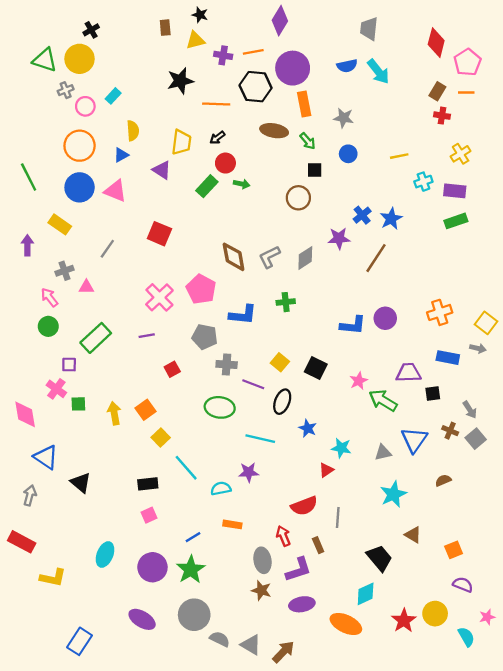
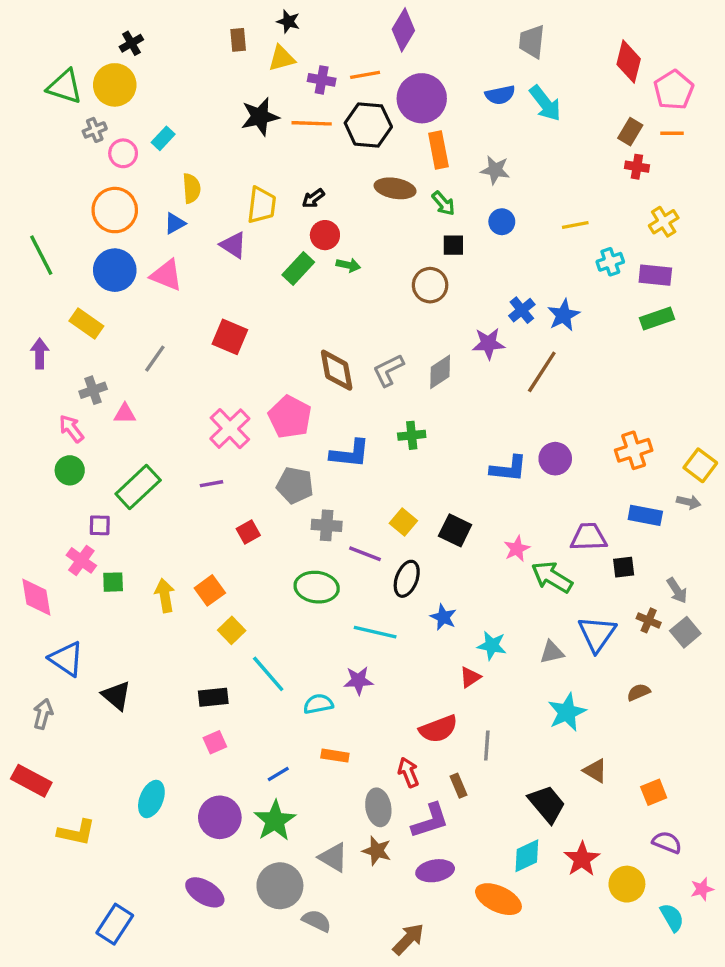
orange line: (216, 104) -> (312, 123), moved
red star: (404, 621) -> (582, 859), moved
gray triangle: (251, 645) -> (333, 857), moved

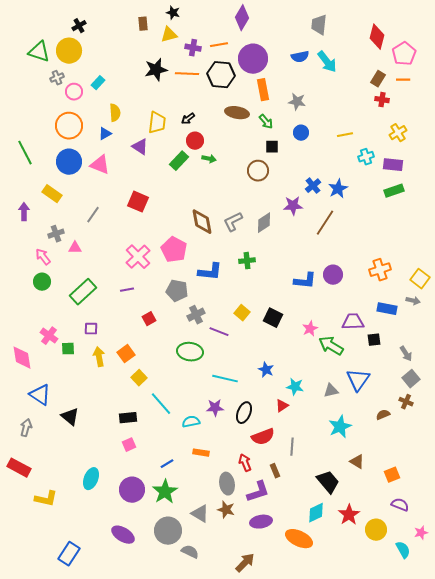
purple square: (100, 525) -> (91, 329), moved
gray cross: (327, 525) -> (196, 315), turned -30
black ellipse: (407, 579) -> (244, 413), moved
brown cross: (649, 620) -> (406, 402), moved

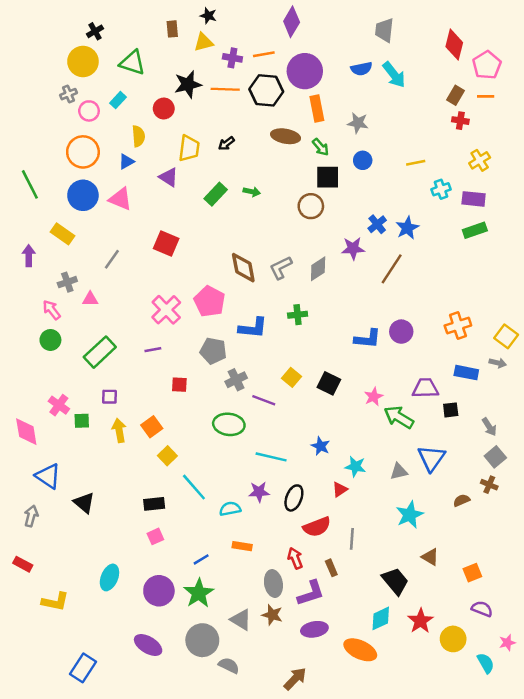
green triangle: (39, 52) -> (132, 63), moved
red circle: (195, 141) -> (164, 109), moved
black square: (272, 147) -> (328, 177), size x1.5
red square: (149, 319) -> (179, 385), turned 32
red rectangle: (19, 468) -> (23, 564), size x0.7

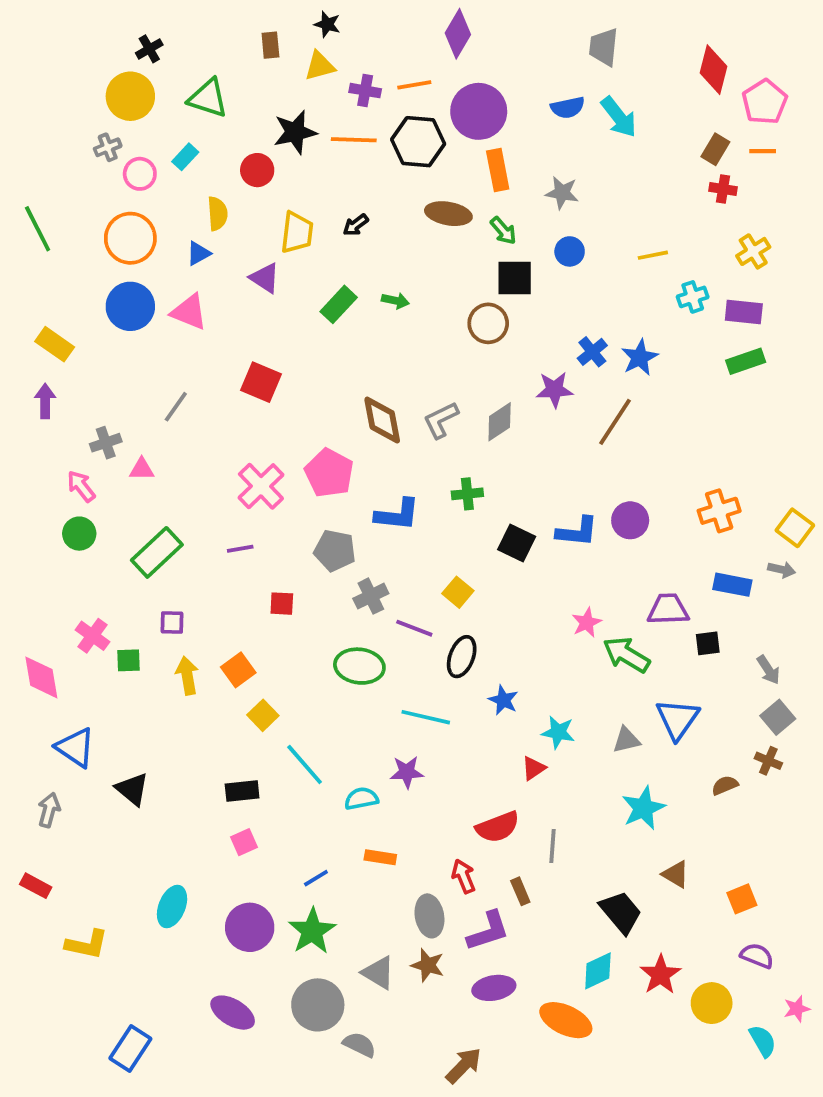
green line: (30, 184) -> (38, 229), moved
yellow rectangle: (62, 234) -> (55, 344), moved
black square: (329, 383) -> (517, 543), moved
black ellipse: (294, 498) -> (462, 657), moved

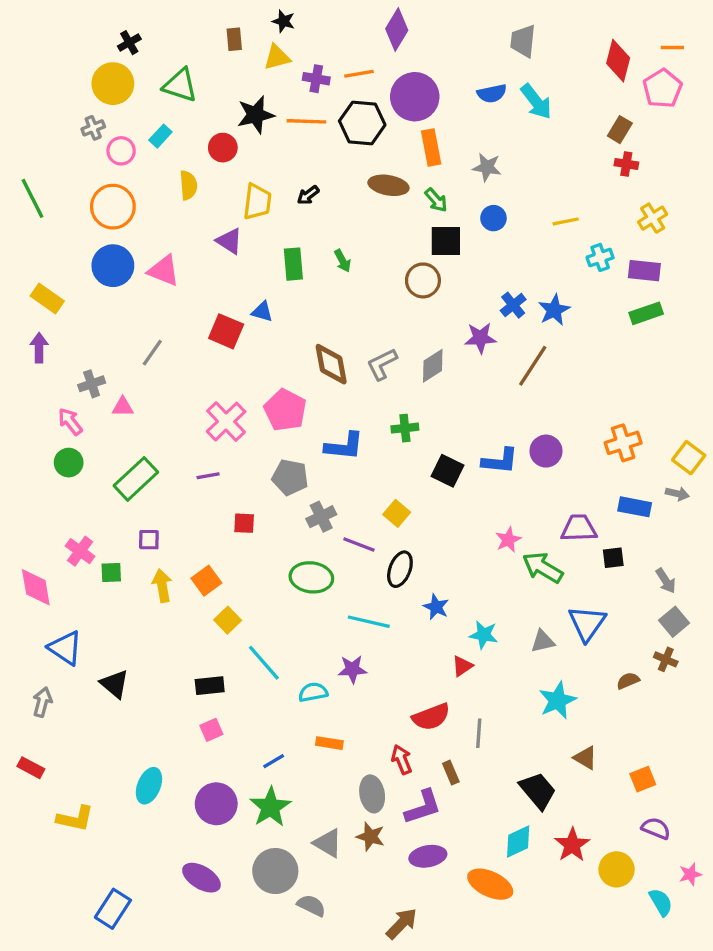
orange line: (763, 151) -> (672, 47), moved
blue triangle: (199, 253) -> (262, 312), moved, turned 45
green arrow: (395, 301) -> (343, 261), turned 50
green rectangle: (339, 304) -> (293, 264), turned -48

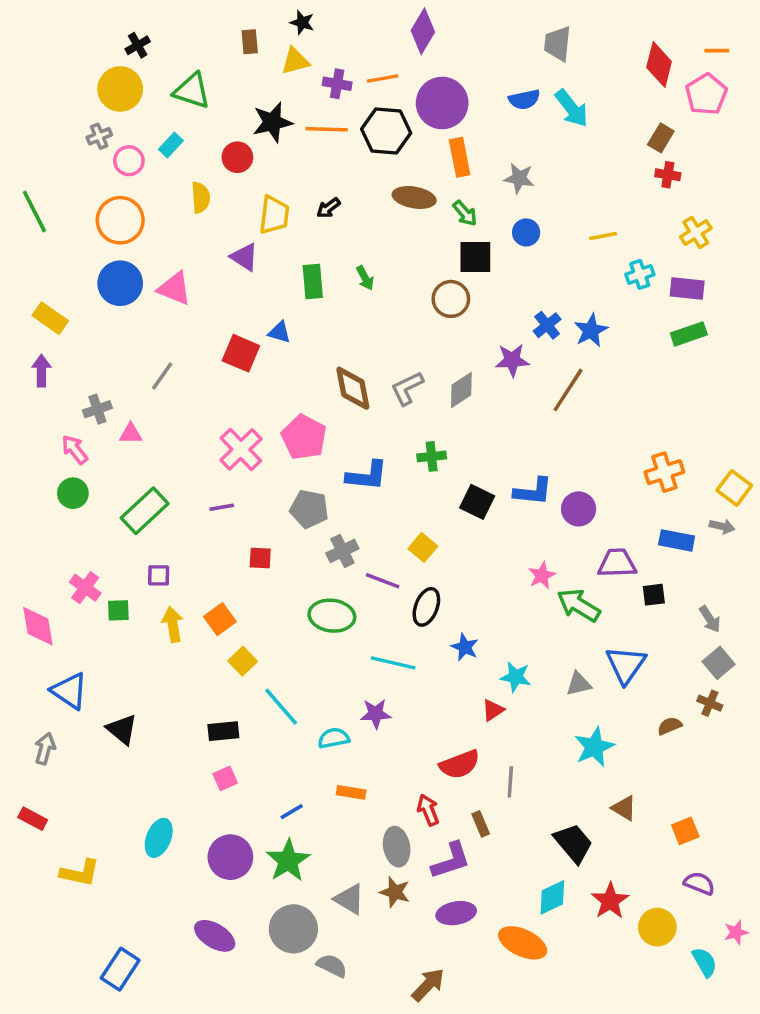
purple circle: (546, 451) -> (579, 509), moved

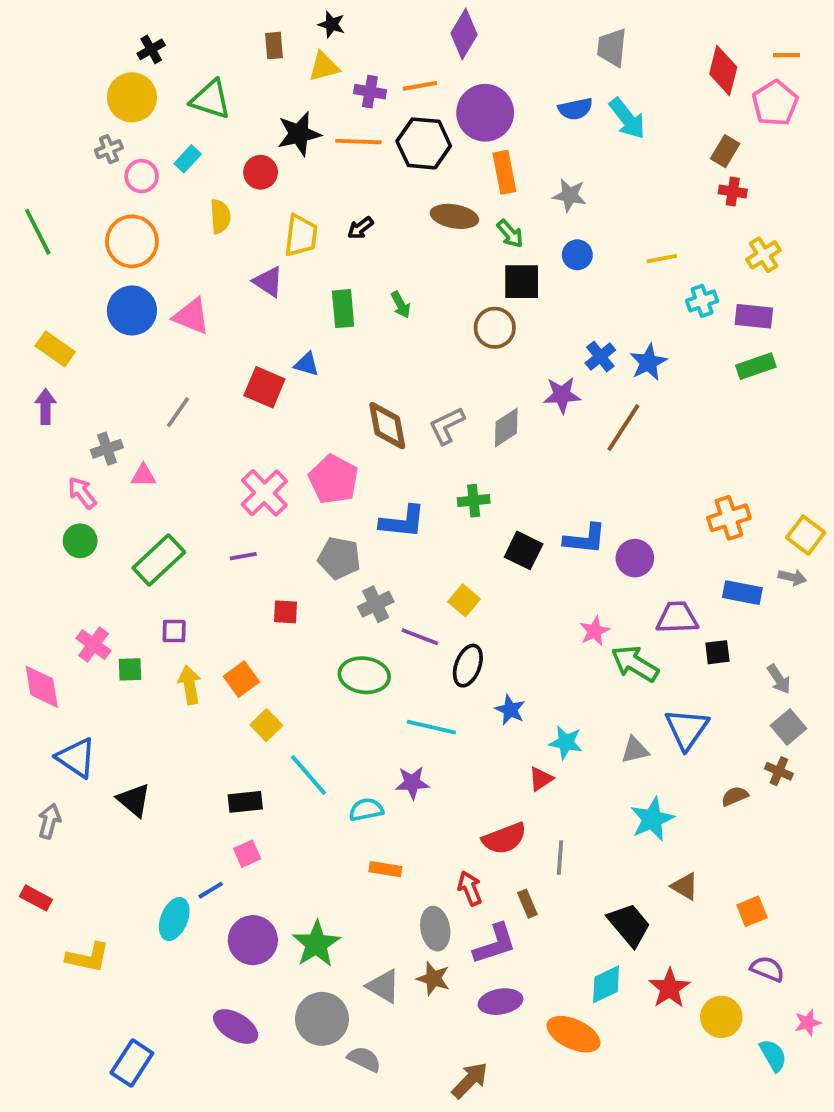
blue line: (292, 812) -> (211, 890), moved

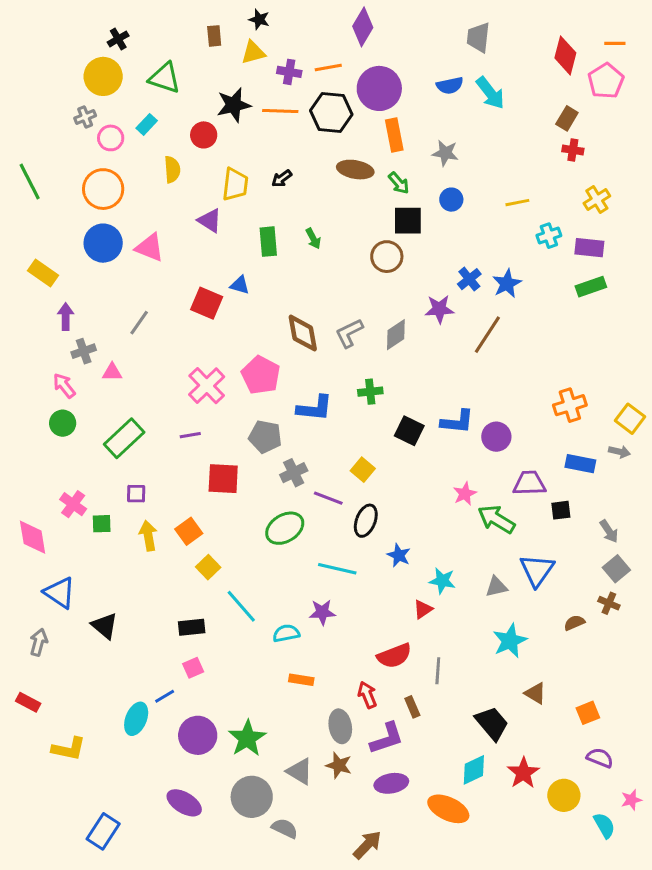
purple arrow: (46, 406) -> (66, 317), moved
red square: (286, 612) -> (223, 479), size x1.6
green ellipse: (364, 675) -> (285, 528), turned -39

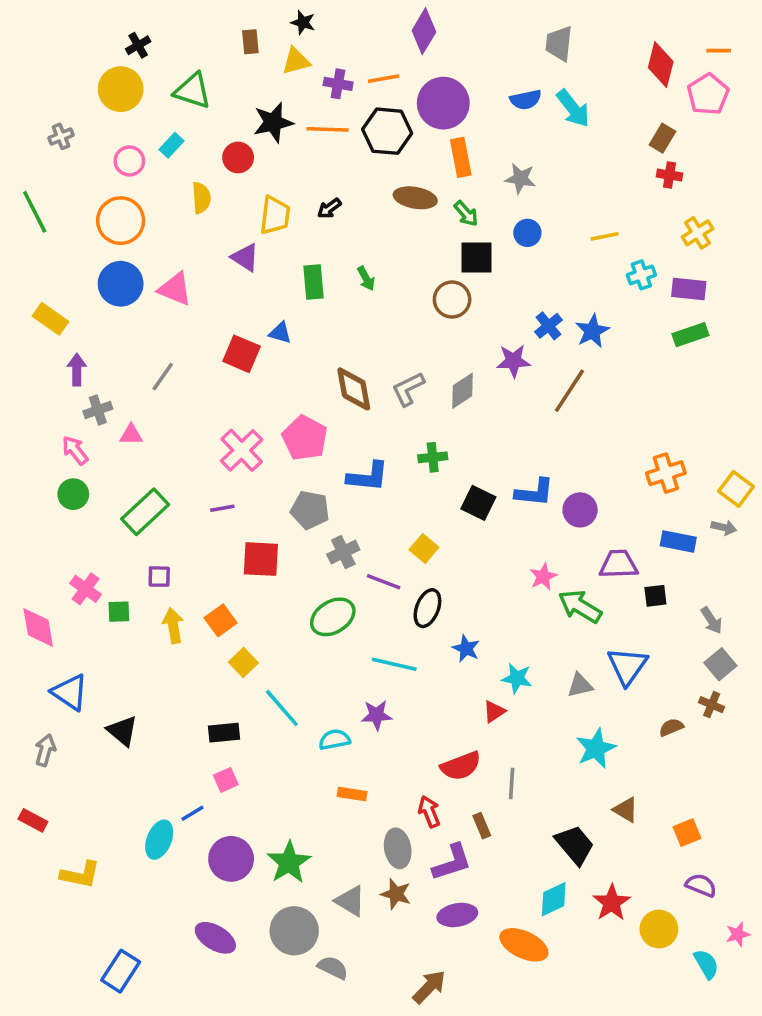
gray cross: (85, 117) -> (61, 136), moved

